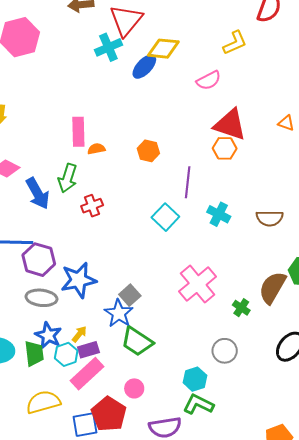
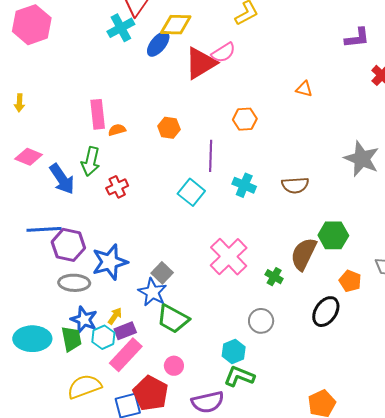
red triangle: (230, 125) -> (201, 63), moved, turned -45

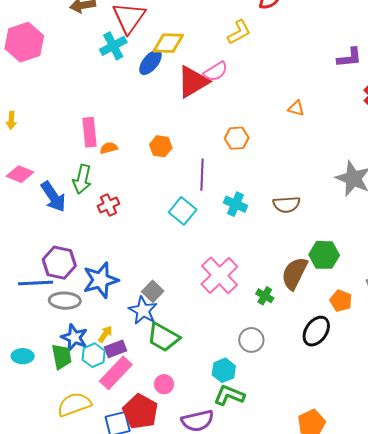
blue line: (44, 229) -> (36, 283), moved
cyan ellipse: (32, 339) -> (23, 356), size x0.6

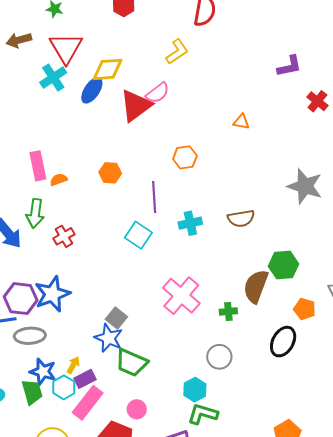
cyan cross: (235, 204) -> (190, 223), turned -30
blue star: (101, 280) -> (52, 294), moved
green cross: (265, 296) -> (228, 311), turned -30

